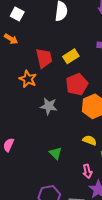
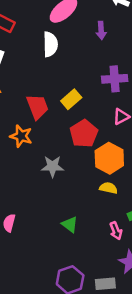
yellow semicircle: (90, 140) -> (108, 188), moved
pink arrow: (87, 171) -> (116, 231), moved

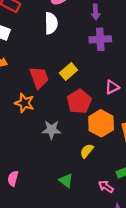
purple cross: (115, 79) -> (100, 39), moved
yellow semicircle: (108, 188) -> (87, 151), moved, turned -64
pink arrow: (116, 231) -> (106, 187), turned 144

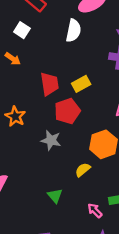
red pentagon: (79, 101) -> (67, 111), moved
orange star: (24, 103) -> (15, 116), moved

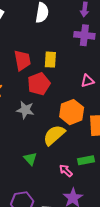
yellow rectangle: (81, 84) -> (50, 60), turned -56
yellow semicircle: (83, 170) -> (54, 135), size x1.6

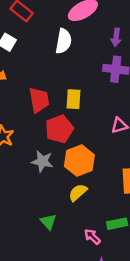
orange hexagon: (72, 112) -> (79, 161), moved
yellow semicircle: (54, 135) -> (78, 192), size x0.7

